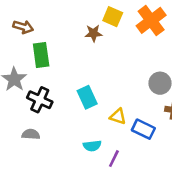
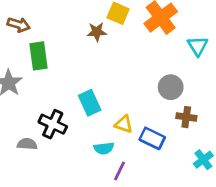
black cross: (40, 100) -> (53, 124), moved
cyan semicircle: (92, 146) -> (104, 148), moved

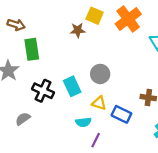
gray circle: (171, 87) -> (100, 74), moved
black cross: (53, 124) -> (43, 91), moved
gray semicircle: (27, 144) -> (23, 119), turned -40

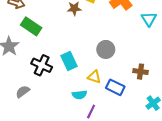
green rectangle: (32, 49) -> (31, 26), turned -48
gray circle: (100, 74) -> (106, 49), moved

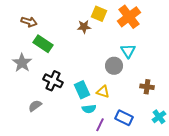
cyan triangle: (149, 19) -> (128, 51), moved
cyan rectangle: (69, 61) -> (82, 90), moved
blue rectangle: (115, 87) -> (124, 118), moved

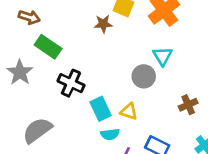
black cross: (53, 81) -> (71, 83), moved
brown cross: (147, 87) -> (188, 105), turned -32
gray semicircle: (35, 106) -> (37, 130), size x1.6

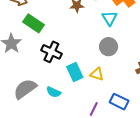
cyan triangle: (163, 56) -> (110, 18), moved
cyan semicircle: (110, 134) -> (54, 92), moved, turned 32

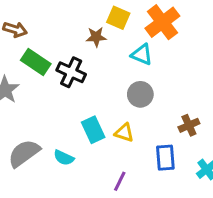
cyan triangle: (110, 18) -> (142, 55), turned -35
black cross: (51, 52) -> (71, 72), moved
blue rectangle: (119, 102) -> (165, 158), moved, turned 60

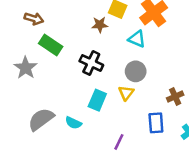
black cross: (71, 72) -> (91, 63), moved
cyan rectangle: (93, 130) -> (97, 100), turned 48
yellow triangle: (124, 133) -> (126, 93), moved, turned 49

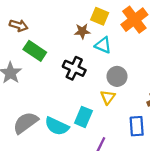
cyan triangle: (137, 39) -> (103, 45), moved
cyan rectangle: (97, 100) -> (83, 117), moved
cyan semicircle: (73, 123) -> (57, 126), size x1.5

